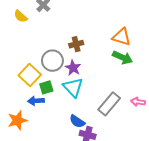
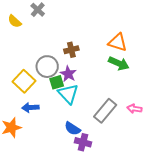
green square: (46, 87) -> (57, 82), moved

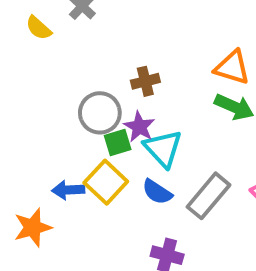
yellow square: (24, 81) -> (106, 182), moved
cyan triangle: (68, 94) -> (163, 148), moved
blue semicircle: (72, 129) -> (157, 192), moved

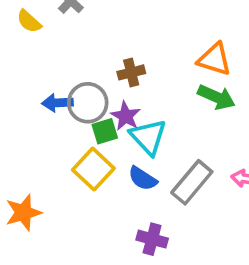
blue arrow: (68, 190) -> (57, 103), moved

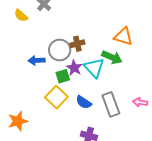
green arrow: (216, 97) -> (112, 57), moved
gray circle: (88, 103) -> (60, 50), moved
cyan triangle: (148, 137) -> (94, 68), moved
gray rectangle: (192, 182) -> (111, 104), turned -60

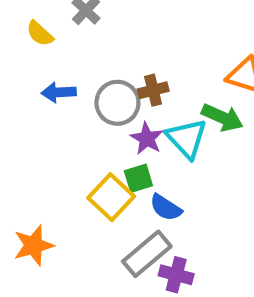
blue arrow: (37, 60) -> (59, 92), moved
green square: (63, 76) -> (138, 178), moved
gray rectangle: (111, 104) -> (147, 254), moved, turned 70

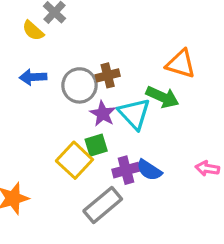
yellow semicircle: (40, 34) -> (33, 31), moved
blue semicircle: (166, 208) -> (149, 170), moved
purple cross: (176, 275) -> (126, 170), moved, turned -30

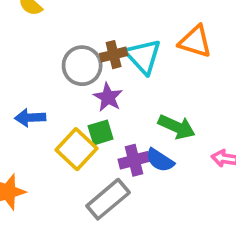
blue arrow: (33, 77) -> (30, 118), moved
green arrow: (163, 97) -> (177, 127), moved
cyan triangle: (134, 114) -> (143, 56), moved

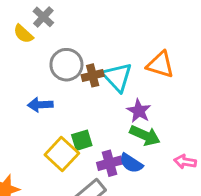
gray circle: (82, 66) -> (66, 65), moved
purple star: (108, 97) -> (139, 111), moved
blue arrow: (30, 118) -> (40, 105), moved

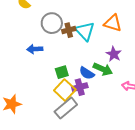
purple star: (139, 111) -> (114, 54), moved
yellow square: (62, 154) -> (65, 90), moved
blue semicircle: (131, 163) -> (87, 73), moved

